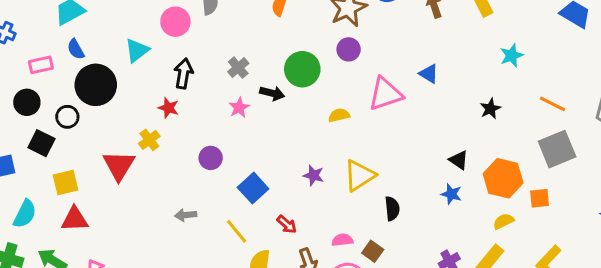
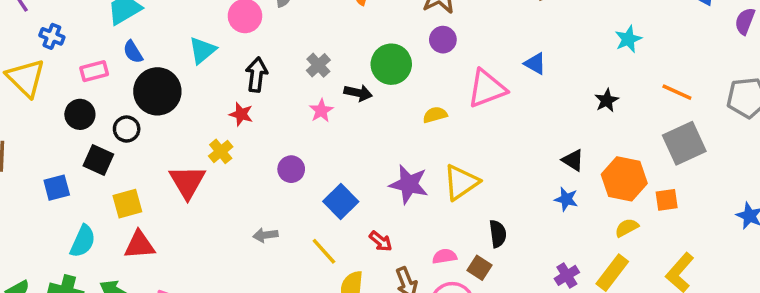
purple star: (313, 175) -> (409, 184), size x1.6
black semicircle: (392, 209) -> (498, 234), moved

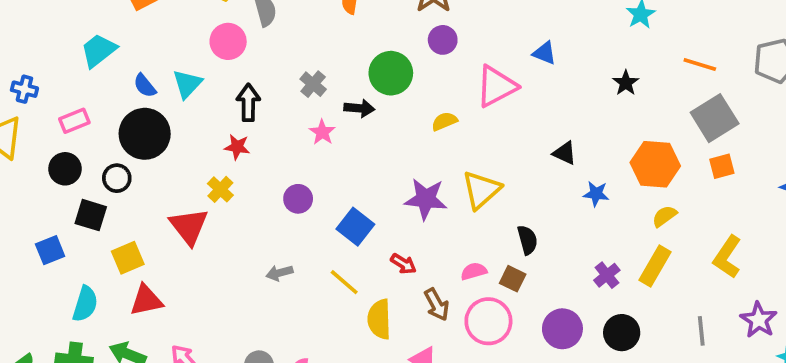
blue semicircle: (133, 52) -> (145, 86), moved
black triangle: (573, 160) -> (565, 153), moved
orange square: (667, 200) -> (722, 166), moved

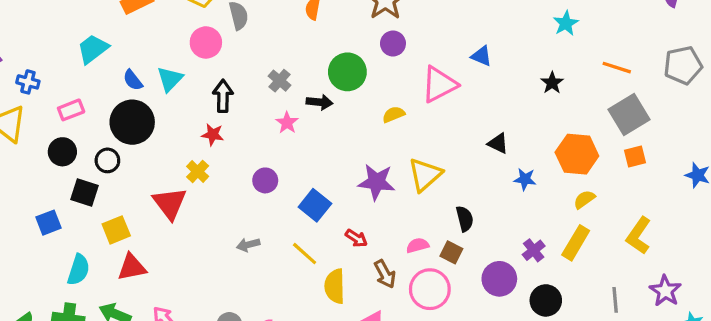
purple circle: (562, 329) -> (499, 279), moved

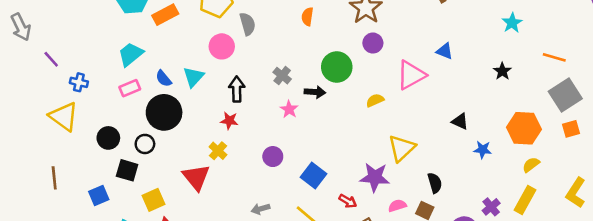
pink rectangle: (71, 110) -> (130, 88), moved
purple star: (377, 182) -> (375, 177), moved

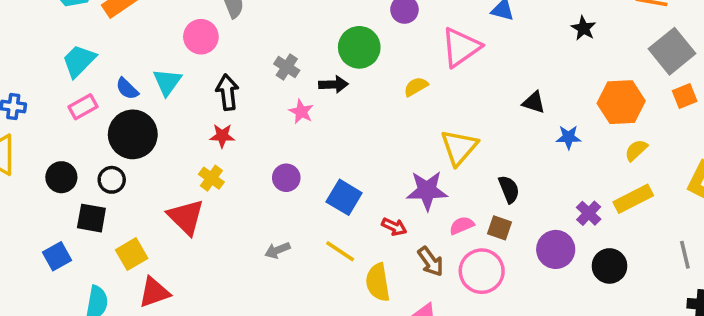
yellow rectangle: (525, 200) -> (633, 199), turned 40

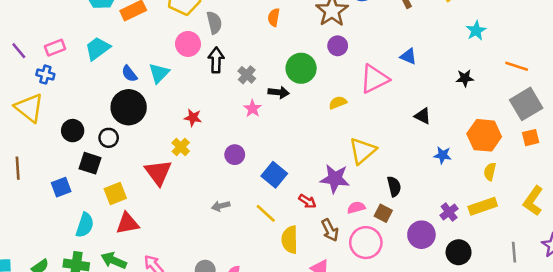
black star: (583, 28) -> (465, 78), turned 30
black arrow: (227, 92) -> (216, 60), moved
black triangle: (534, 102) -> (423, 116), moved
pink rectangle: (83, 107) -> (55, 48), moved
yellow semicircle: (636, 150) -> (490, 172), turned -42

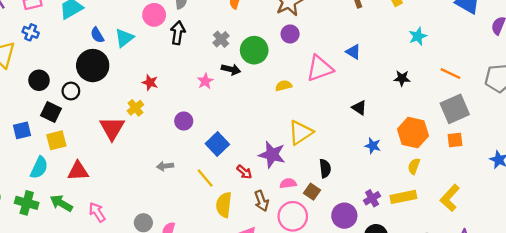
blue cross: (45, 75) -> (31, 32), moved
gray cross: (247, 75) -> (221, 39), moved
yellow square: (115, 193) -> (56, 140), moved

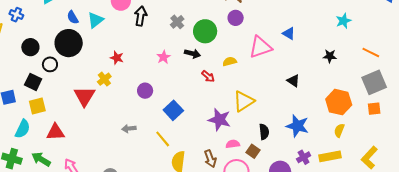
black arrow: (231, 69) -> (192, 54), moved
black circle: (39, 80) -> (30, 47), moved
blue star: (373, 146) -> (297, 126), moved, size x1.6
red arrow: (244, 172) -> (208, 76), moved

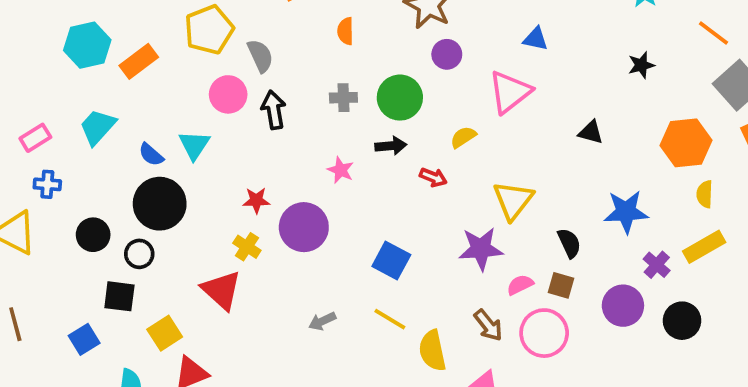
gray cross: (177, 22) -> (343, 98), turned -32
blue triangle: (289, 33) -> (536, 39), moved
orange line: (371, 52) -> (714, 33), turned 30
purple circle: (145, 91) -> (304, 227), moved, size x1.6
yellow square: (37, 106) -> (165, 333), moved

